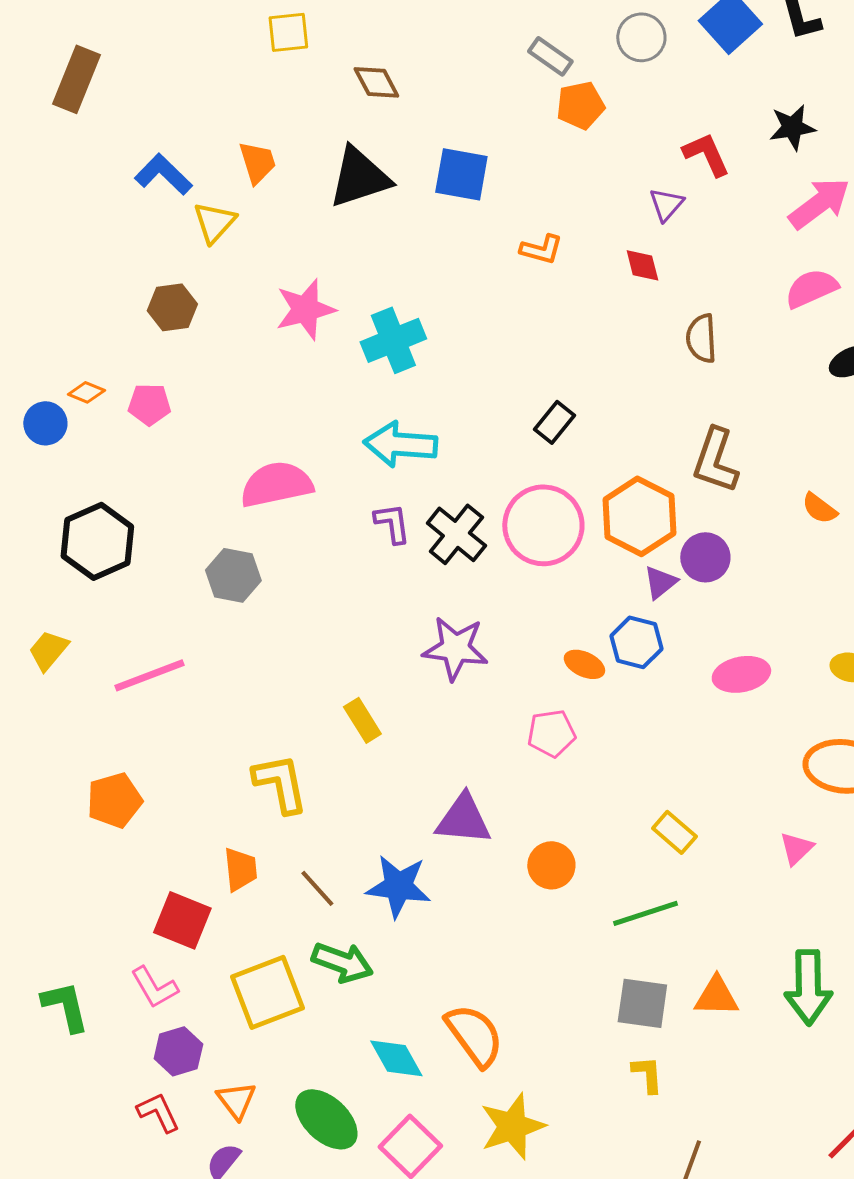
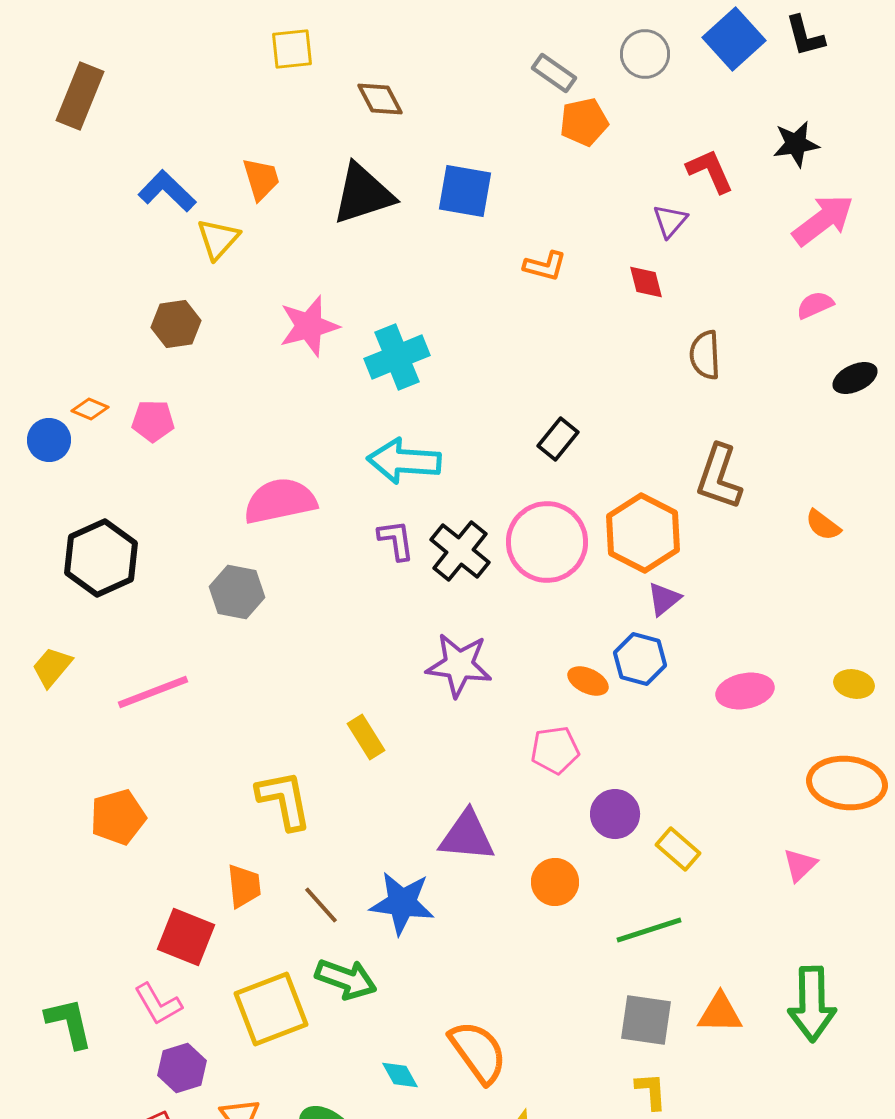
pink semicircle: (811, 288) -> (815, 305), size x0.7
purple circle: (705, 557) -> (615, 814), moved
cyan diamond: (396, 1058) -> (400, 1075), size x0.7

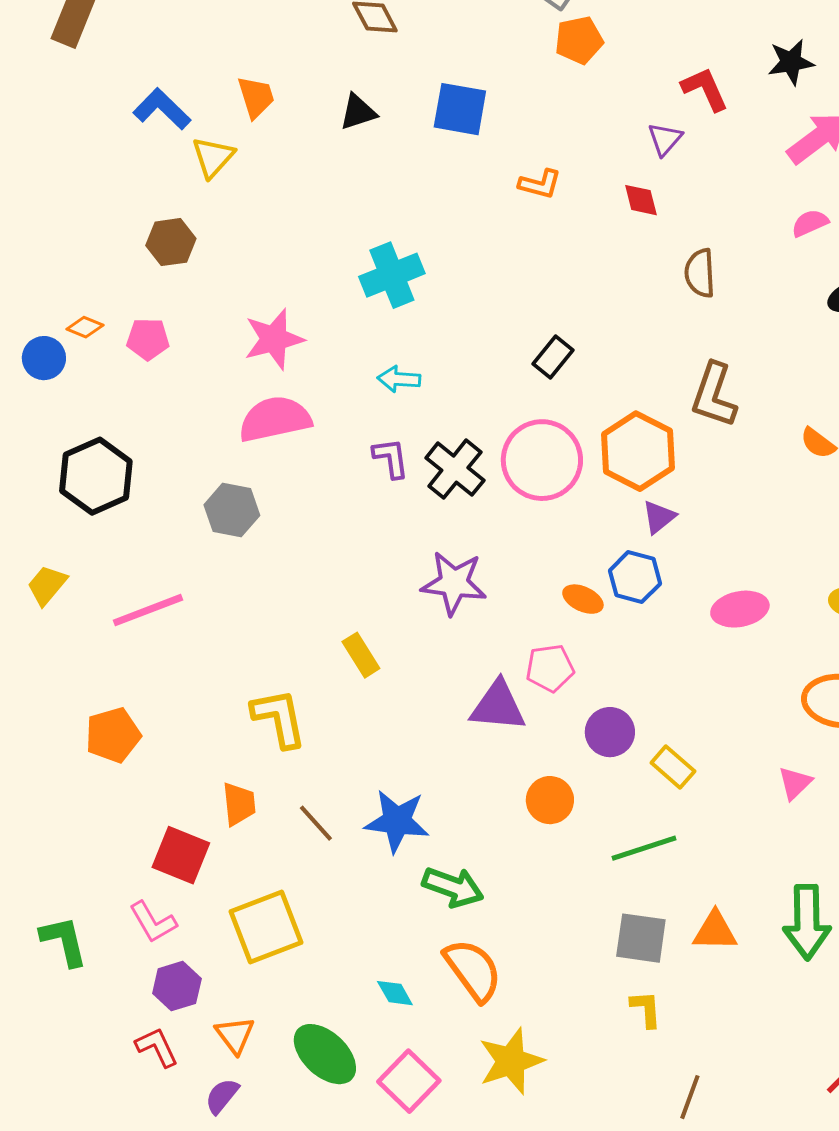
black triangle: (363, 194) -> (358, 112), size x0.6
pink star: (309, 326) -> (274, 339), moved
cyan arrow: (404, 461) -> (399, 379), size x0.6
purple triangle: (467, 836) -> (498, 706), moved
green arrow: (346, 979) -> (453, 887), moved

